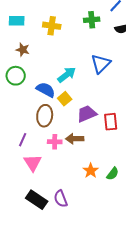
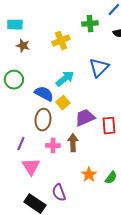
yellow cross: (52, 26) -> (61, 41), moved, turned -30
brown star: (23, 50) -> (23, 46), moved
brown arrow: (75, 139) -> (73, 143), turned 90
purple semicircle: (61, 199) -> (59, 193), moved

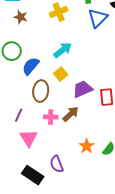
blue triangle: (99, 68) -> (98, 18), moved
blue semicircle: (44, 94) -> (31, 66), moved, turned -78
brown arrow: (73, 143) -> (71, 114), turned 48

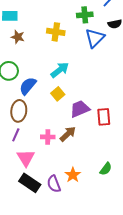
yellow cross: (59, 12) -> (56, 32), turned 30
brown ellipse: (41, 91) -> (19, 111), moved
orange star: (87, 146) -> (73, 175), moved
black rectangle: (33, 175) -> (30, 183), moved

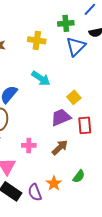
cyan arrow: (60, 70) -> (41, 78), turned 72
yellow square: (58, 94) -> (74, 97), moved
brown arrow: (68, 134) -> (60, 147), moved
green semicircle: (106, 169) -> (79, 176), moved

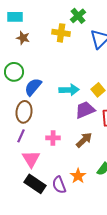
green cross: (66, 23) -> (78, 16), moved, turned -35
cyan arrow: (41, 78) -> (69, 90), moved, turned -36

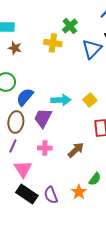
purple trapezoid: (85, 110) -> (43, 118), moved, turned -40
orange star: (78, 176) -> (79, 192), moved

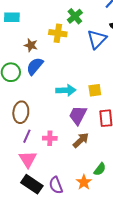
brown star: (15, 48) -> (31, 45), moved
blue semicircle: (25, 97) -> (35, 66), moved
yellow square: (90, 100) -> (95, 90), turned 32
purple trapezoid: (43, 118) -> (78, 115), moved
purple line: (13, 146) -> (27, 136), moved

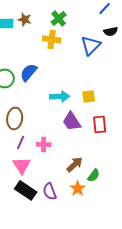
green cross: (75, 16) -> (59, 18), moved
brown star: (31, 45) -> (25, 19), moved
purple trapezoid: (78, 115) -> (72, 121), turned -60
brown arrow: (81, 140) -> (75, 164), moved

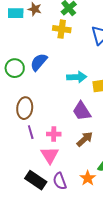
cyan arrow: (60, 96) -> (77, 77), moved
purple line: (21, 142) -> (31, 132), turned -40
brown arrow: (75, 164) -> (85, 139), moved
pink triangle: (22, 165) -> (50, 155), moved

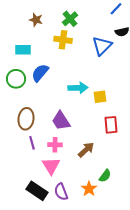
cyan rectangle: (16, 13) -> (23, 50), moved
purple trapezoid: (82, 111) -> (61, 121), moved

